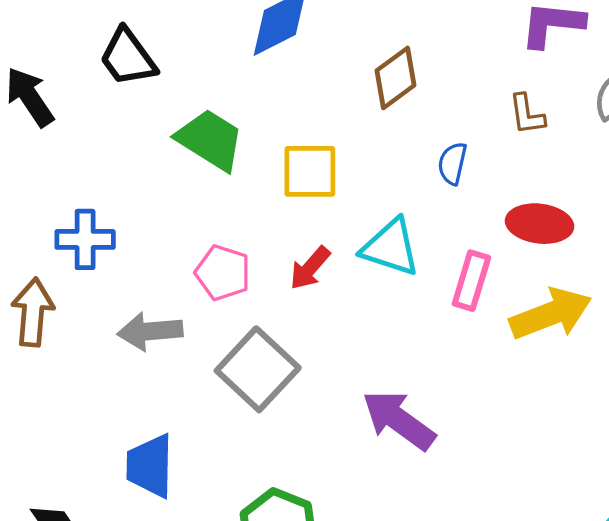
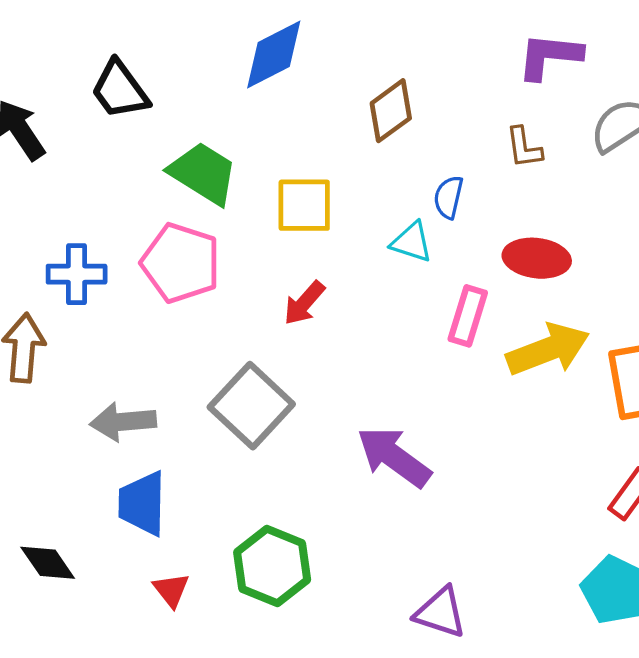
cyan triangle: (391, 247) -> (412, 242), moved, size x0.7
pink pentagon: (223, 273) -> (181, 263), moved, size x1.4
gray arrow: (150, 331) -> (123, 422), moved

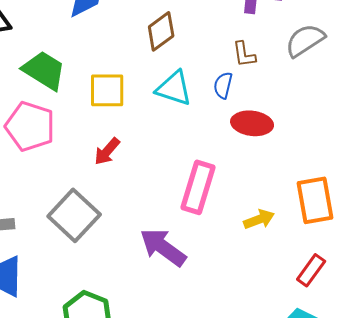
blue semicircle: (449, 197) -> (223, 85), moved
cyan triangle: (412, 242) -> (174, 88), moved, size x1.4
pink rectangle: (468, 316) -> (198, 187), moved, size x1.4
yellow arrow: (548, 350) -> (259, 219), moved, size x0.6

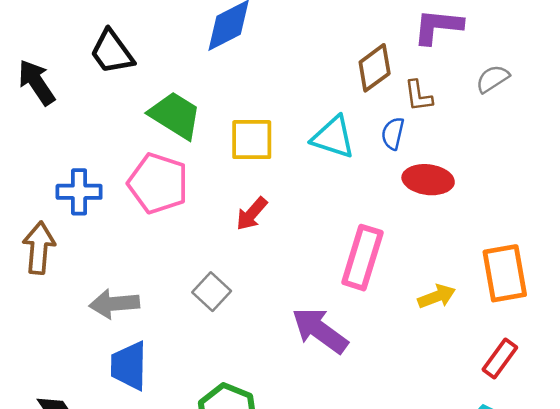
brown diamond: (161, 31) -> (375, 68), moved
gray semicircle: (305, 40) -> (493, 79), size x0.7
gray square: (74, 215) -> (212, 292), size x0.6

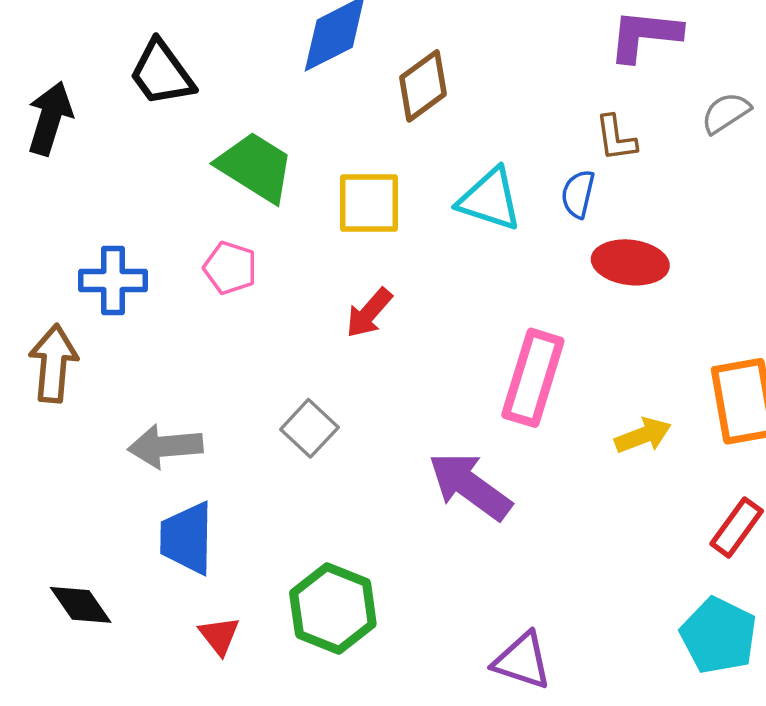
brown diamond: (375, 68) -> (423, 86), moved
black arrow: (36, 82) -> (50, 118), turned 51
pink pentagon: (158, 183) -> (230, 268), size x0.6

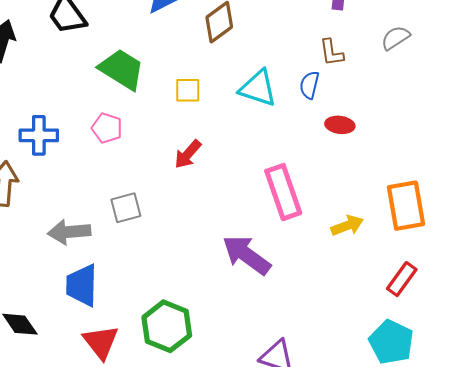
yellow square: (369, 203) -> (188, 90), size x0.7
red ellipse: (630, 262) -> (340, 125), size x0.7
pink rectangle: (533, 378) -> (283, 192), turned -36
gray square: (309, 428) -> (126, 208), moved, turned 32
red triangle: (219, 636) -> (101, 342), size x1.5

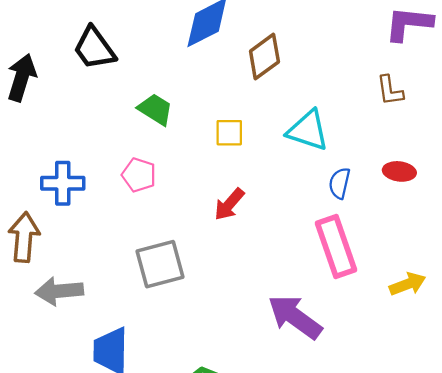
green trapezoid: (122, 69) -> (155, 109), size x0.7
blue semicircle: (309, 85) -> (340, 183), moved
gray square: (126, 208) -> (160, 264), size x1.4
gray arrow: (69, 232) -> (59, 291), moved

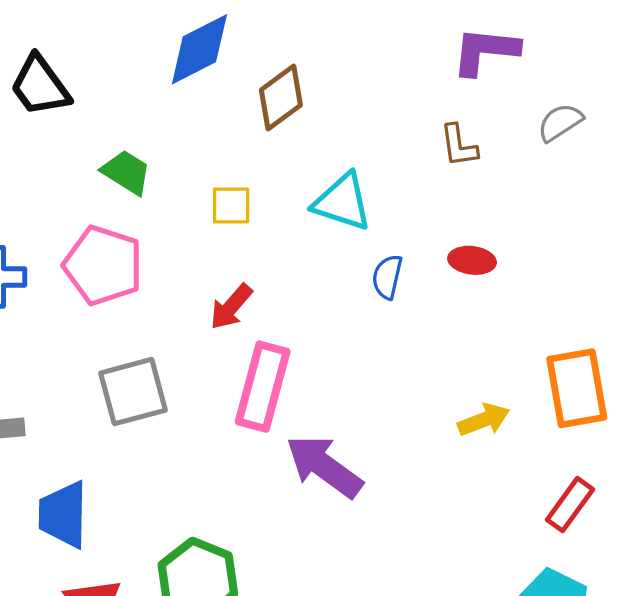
pink pentagon: (139, 175) -> (103, 265), size x1.6
pink rectangle: (336, 247) -> (263, 387), moved, turned 34

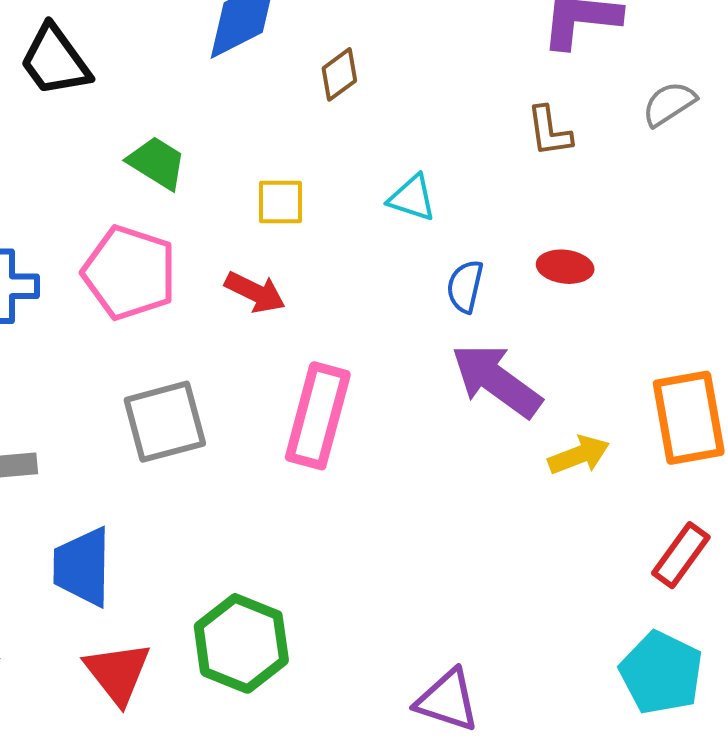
brown diamond: (281, 97) -> (339, 74), size x0.7
cyan triangle: (342, 202) -> (412, 198), size x0.7
red arrow: (231, 307) -> (255, 292), moved, turned -105
purple arrow: (324, 466) -> (496, 380), moved

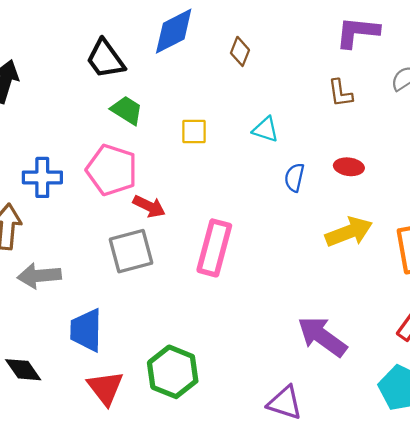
black trapezoid: (55, 61) -> (105, 59), moved
brown diamond: (339, 74) -> (240, 51), moved, turned -32
red arrow: (255, 292) -> (149, 206), moved
purple arrow: (496, 380) -> (322, 337), moved
yellow arrow: (579, 455) -> (349, 232), moved, size x1.4

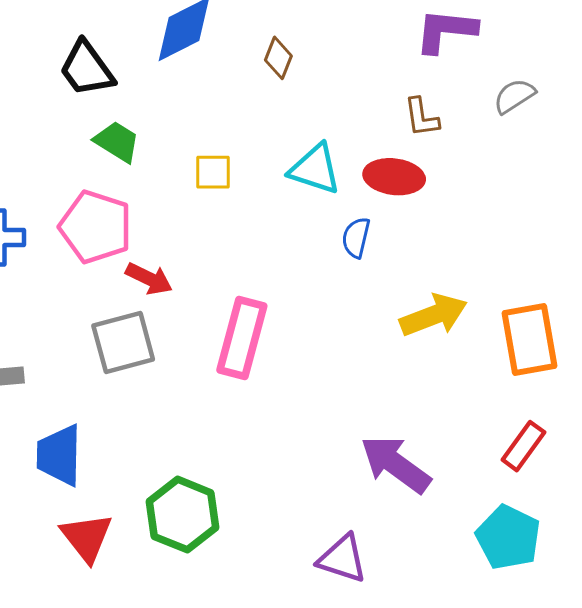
cyan triangle: (266, 129) -> (315, 169), size x1.4
red ellipse: (349, 167) -> (394, 177), moved, size x1.4

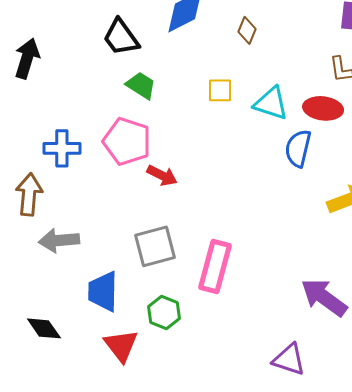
yellow square: (213, 172) -> (220, 90), moved
blue semicircle: (356, 238) -> (298, 148), size x1.4
pink rectangle: (242, 338) -> (215, 266), moved
gray square: (123, 343) -> (155, 246), moved
green hexagon: (183, 515) -> (164, 312), moved, size x0.7

